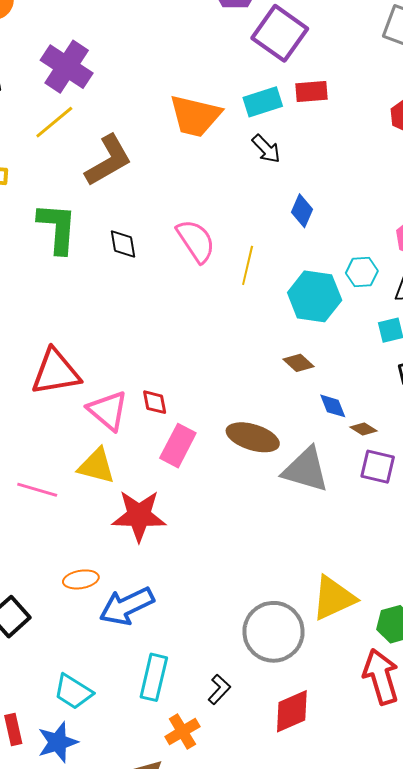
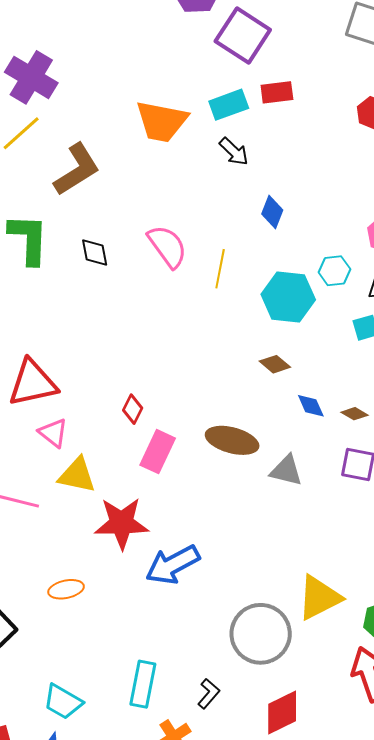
red diamond: (155, 402) -> (133, 409), turned 40
pink triangle: (108, 411) -> (53, 433), moved, size x0.7
brown diamond: (364, 429) -> (354, 414), moved
gray triangle: (306, 470) -> (286, 471), size x0.7
blue arrow: (127, 606) -> (173, 565), moved

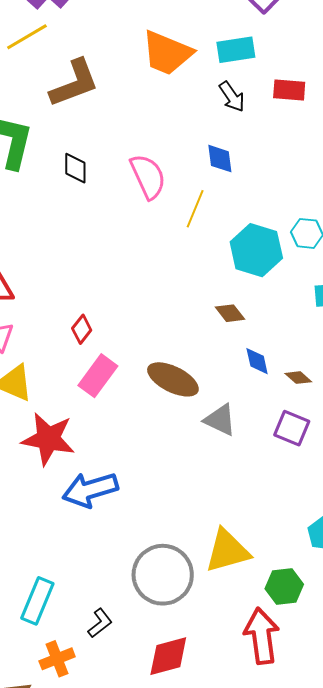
red rectangle: (277, 92) -> (289, 90), moved
blue diamond: (272, 212) -> (220, 159), moved, turned -40

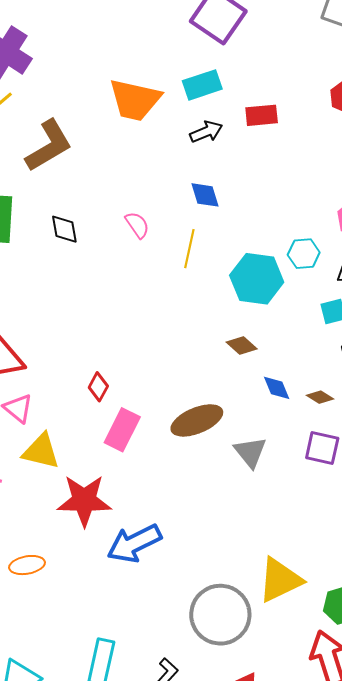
black arrow: (232, 97) -> (206, 132), turned -68
pink semicircle: (148, 177) -> (137, 225), size x0.6
brown ellipse: (173, 379) -> (197, 420), turned -39
gray triangle: (220, 420) -> (250, 452), turned 36

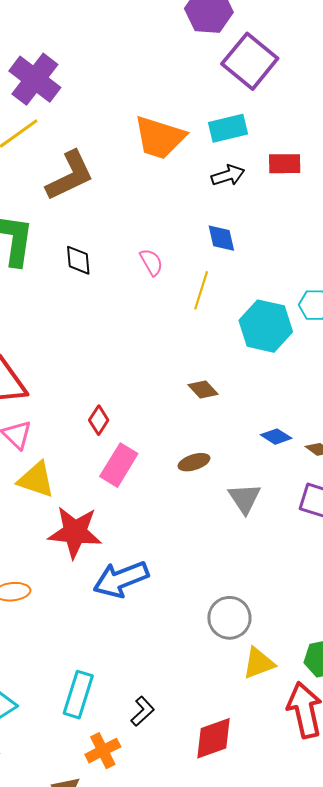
brown diamond: (242, 345) -> (203, 389), moved
blue diamond: (277, 388) -> (276, 437), turned -40
brown ellipse: (197, 420) -> (194, 462), size x0.6
yellow triangle: (280, 580) -> (259, 663), moved, size x0.7
gray circle: (220, 615) -> (229, 618), moved, size x0.7

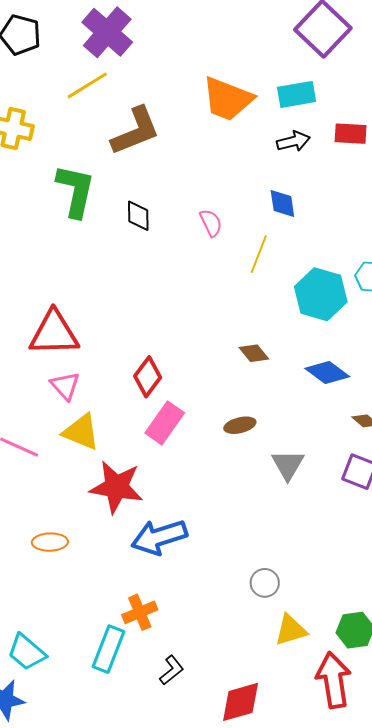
red diamond: (99, 420) -> (148, 377), size x1.4
blue diamond: (276, 437) -> (327, 372), moved, size x1.4
gray circle: (229, 618) -> (265, 583), size x0.7
orange cross: (103, 751) -> (140, 612), moved

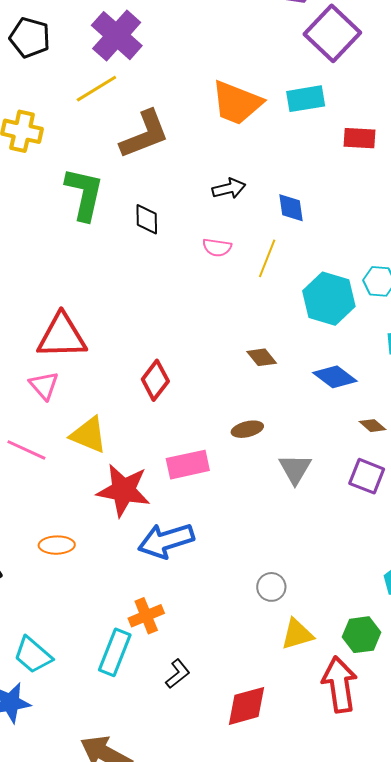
black arrow: (293, 141) -> (229, 188), moved
pink semicircle: (211, 223) -> (217, 247), moved, turned 124
pink triangle: (65, 386) -> (44, 386), moved
pink rectangle: (165, 423) -> (188, 465), moved, turned 42

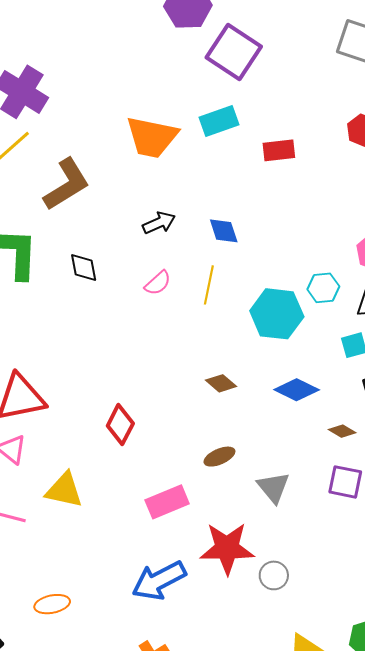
pink semicircle: (217, 247) -> (158, 283), turned -40
red star: (123, 490) -> (227, 548), moved
gray circle: (271, 587) -> (274, 575), moved

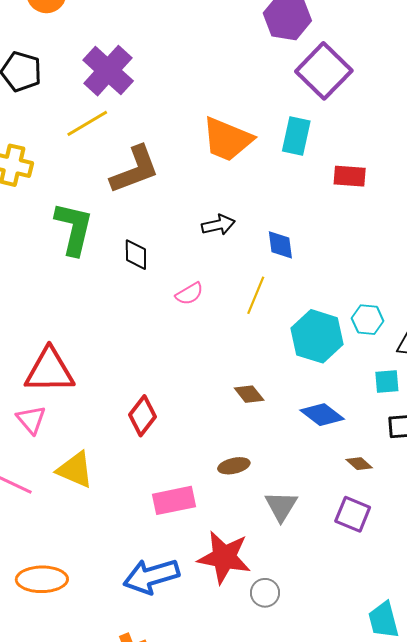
cyan rectangle: (219, 121) -> (296, 136), turned -69
pink semicircle: (158, 283) -> (189, 294), moved
orange ellipse: (52, 604) -> (42, 579), size x1.4

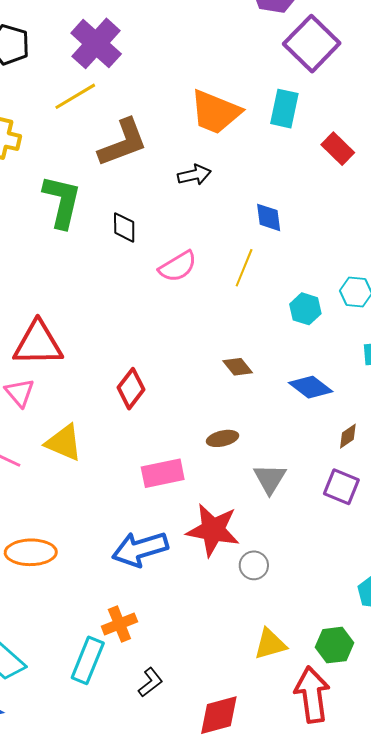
red rectangle: (350, 176) -> (338, 149), turned 40
black arrow: (218, 225) -> (194, 175), moved
pink semicircle: (189, 294) -> (178, 266), size x1.4
cyan hexagon: (317, 336) -> (305, 309), size x0.6
brown diamond: (359, 464) -> (348, 436), turned -76

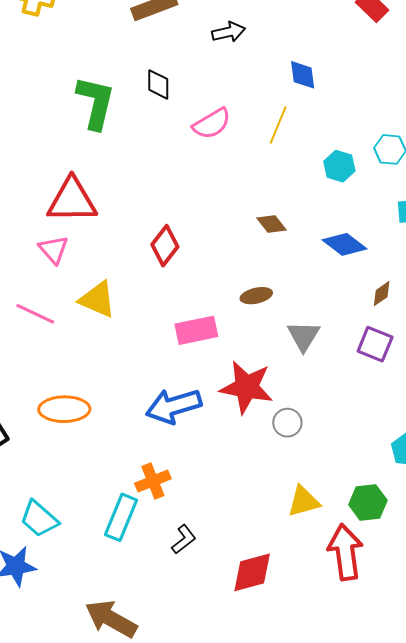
green L-shape: (62, 201) -> (95, 103), moved

